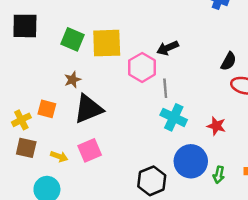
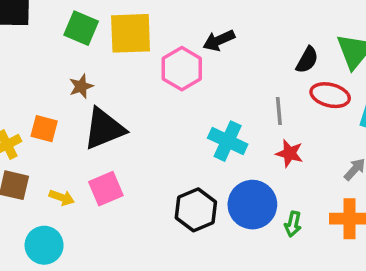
gray line: (165, 88) -> (279, 111), moved
black hexagon: (152, 181) -> (196, 210), moved

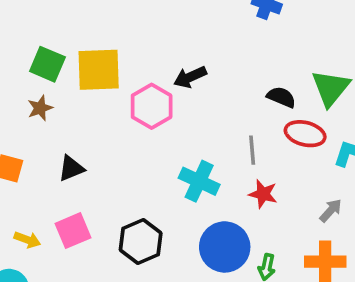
black semicircle: (307, 60) -> (281, 97), turned -96
brown star: (81, 86) -> (40, 108), moved
black triangle: (104, 129) -> (71, 168), size x0.6
black hexagon: (196, 210) -> (141, 242), moved

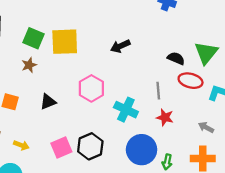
pink hexagon: (152, 106) -> (91, 88), moved
gray arrow: (331, 210) -> (206, 127), turned -104
pink square: (73, 231) -> (61, 147), moved

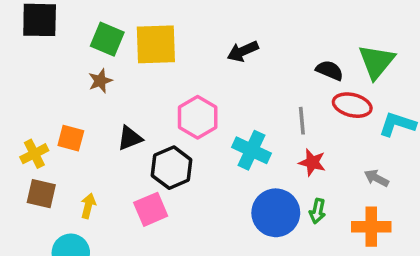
yellow arrow: (21, 145) -> (88, 206), turned -96
black hexagon: (90, 146) -> (172, 168), moved
green arrow: (167, 162) -> (317, 211), moved

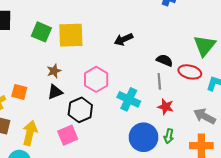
black semicircle: (330, 70) -> (165, 60), moved
brown star: (100, 81) -> (54, 71), moved
gray arrow: (377, 178) -> (205, 116), size x1.5
yellow arrow: (88, 206) -> (30, 133), size x1.6

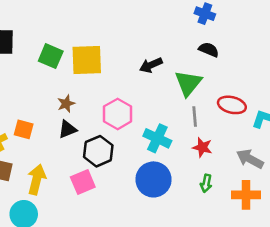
green triangle: (205, 46) -> (188, 83), moved
black semicircle: (165, 60) -> (209, 50), moved
blue circle: (144, 137) -> (153, 179), moved

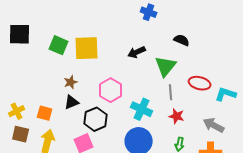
blue cross: (205, 14) -> (149, 12), moved
orange square: (24, 129) -> (45, 113), moved

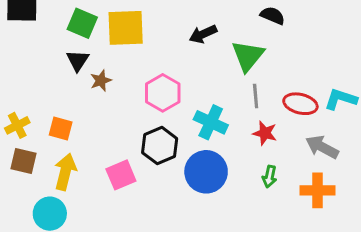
red ellipse: (200, 83) -> (300, 104), moved
black triangle: (72, 102) -> (78, 60), moved, turned -35
black hexagon: (96, 119) -> (160, 146), moved

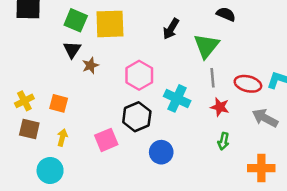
black arrow: (203, 34) -> (171, 29), turned -35
yellow arrow: (65, 172) -> (62, 138), size x0.6
blue circle: (206, 172) -> (161, 152), moved, size x0.7
orange cross: (317, 190) -> (261, 168), moved

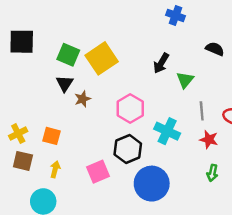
yellow square: (110, 24) -> (102, 58), turned -32
green triangle: (206, 46) -> (185, 80), moved, size x0.7
blue circle: (161, 152) -> (152, 184), size x1.5

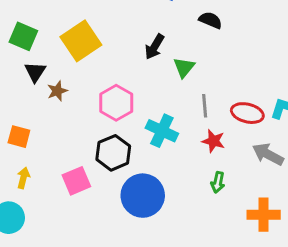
black semicircle: (215, 49) -> (210, 20), moved
green square: (68, 55) -> (23, 36), moved

